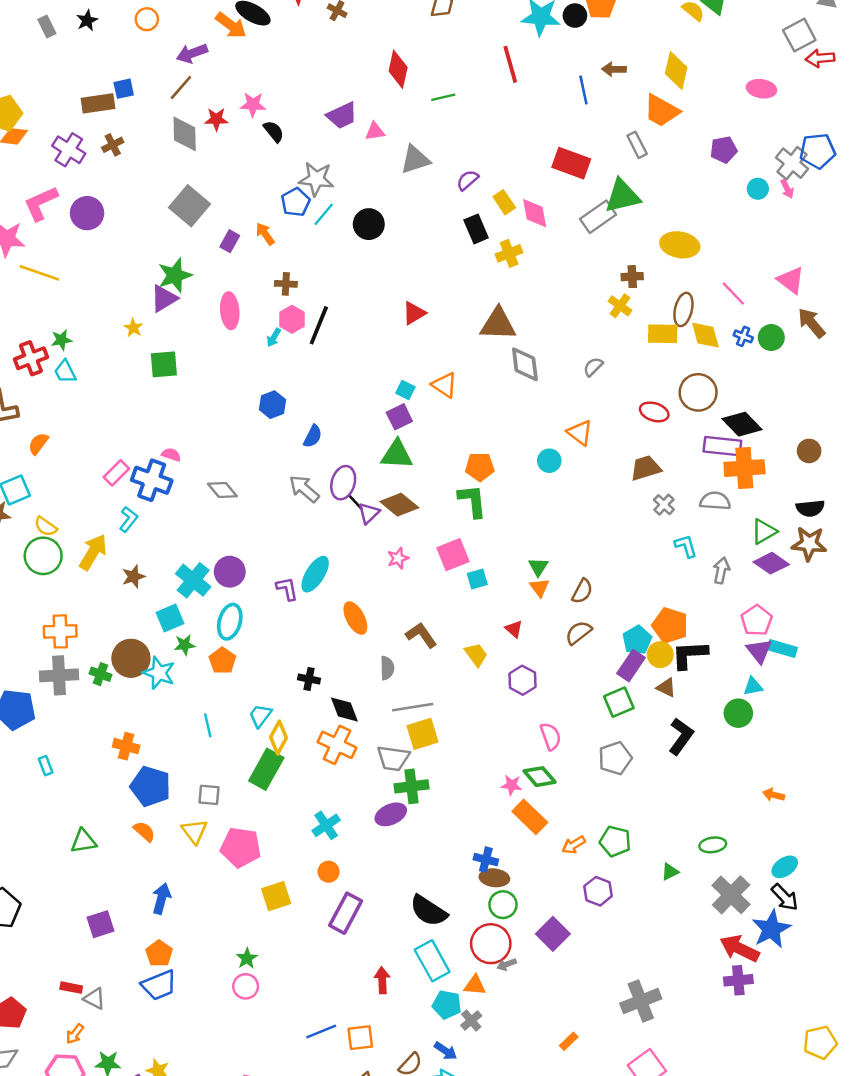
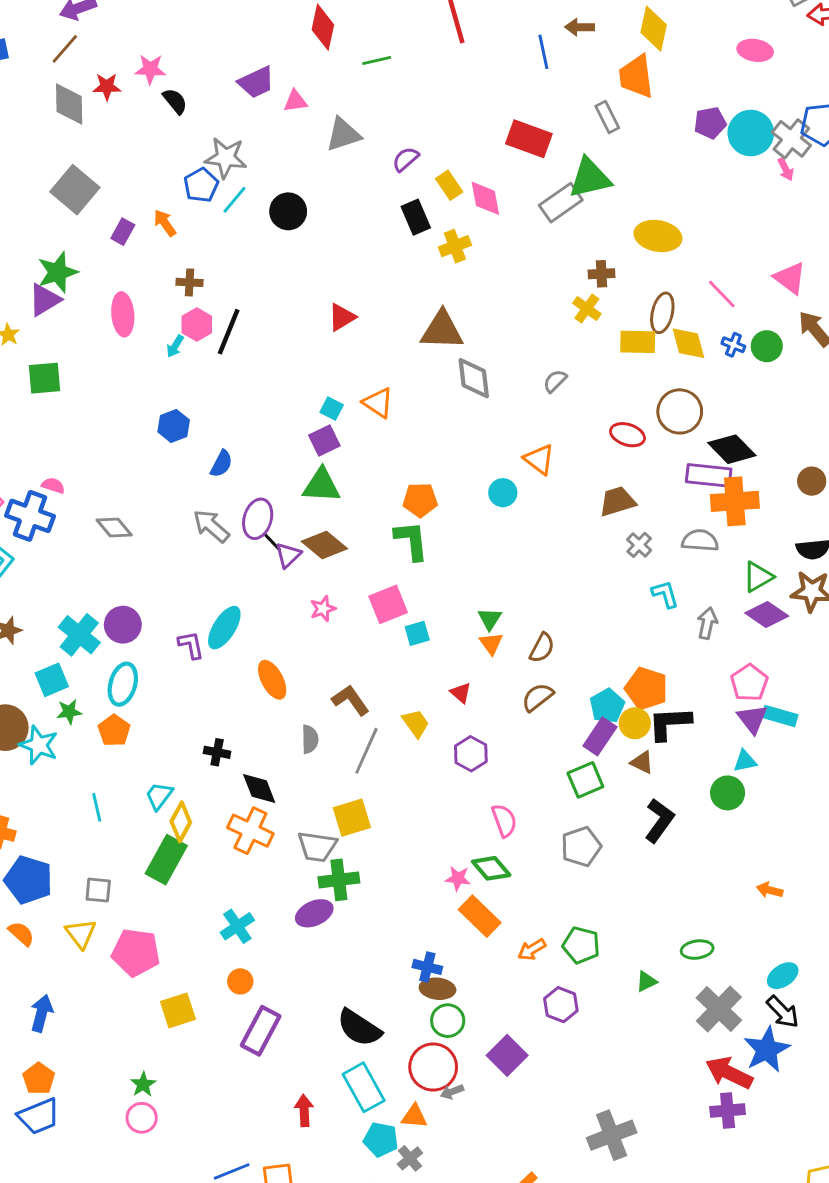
orange trapezoid: (661, 111) -> (636, 76), turned 54
cyan circle: (758, 189) -> (751, 133), moved, size x1.8
gray line: (413, 707) -> (366, 751), moved, turned -57

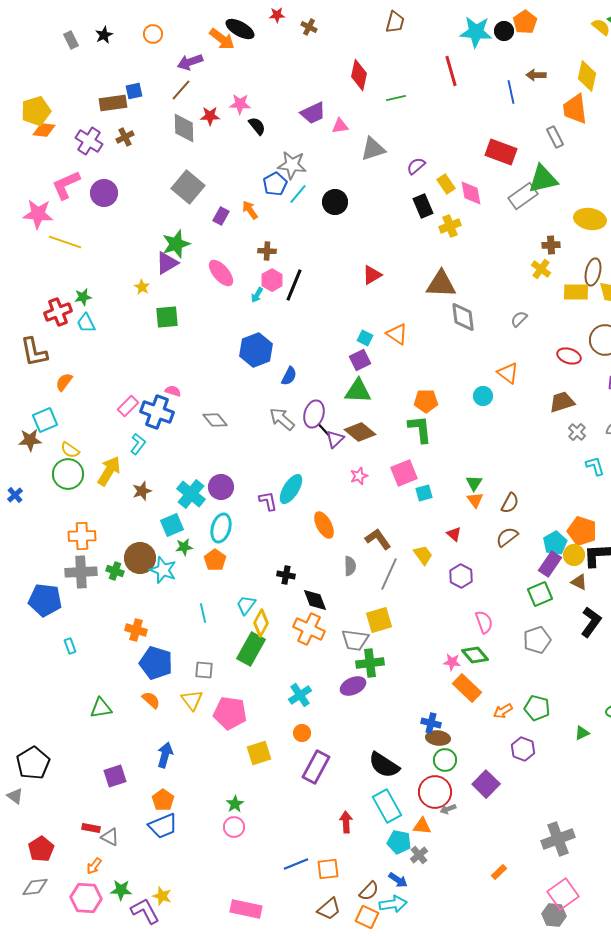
pink ellipse: (123, 314) -> (221, 273), turned -36
blue hexagon: (174, 426) -> (256, 350), size x1.5

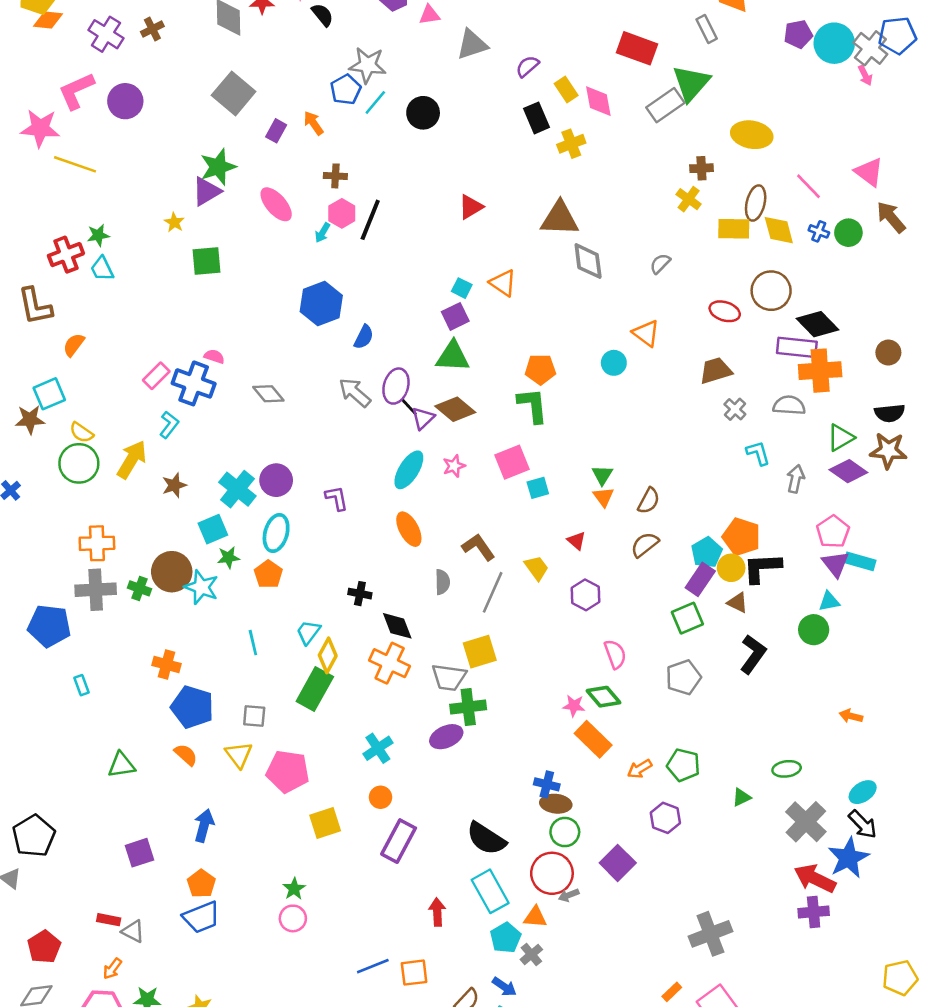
green triangle: (543, 179) -> (691, 83), turned -36
cyan ellipse: (291, 489) -> (409, 470), moved
cyan pentagon: (399, 842) -> (506, 938), turned 30
orange rectangle: (499, 872) -> (672, 992), moved

